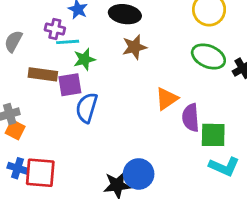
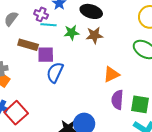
green star: (84, 59) -> (72, 33), moved
purple semicircle: (191, 118) -> (117, 100), moved
red square: (40, 173) -> (16, 113), turned 35

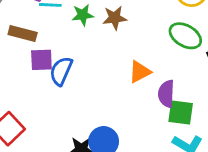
purple square: (46, 55) -> (41, 60), moved
purple semicircle: (117, 100) -> (166, 94), moved

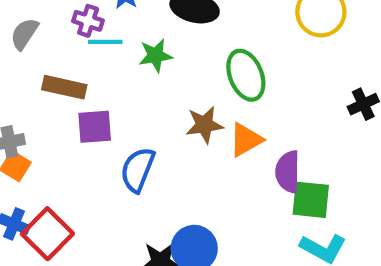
brown star: (115, 18) -> (204, 125), moved
green ellipse: (185, 36) -> (246, 75), moved, turned 40
blue semicircle: (61, 71) -> (138, 170), moved

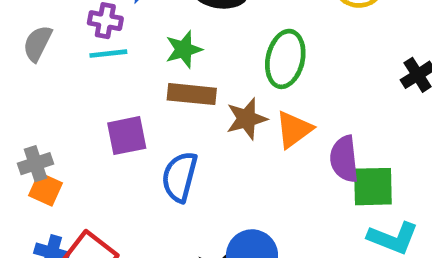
cyan line: (105, 42) -> (108, 54), moved
green ellipse: (246, 75) -> (285, 59), turned 42
brown rectangle: (64, 87) -> (192, 94), moved

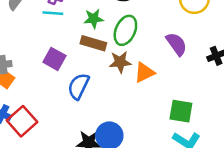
green ellipse: (285, 59) -> (125, 30), moved
purple square: (127, 136) -> (54, 59), turned 30
purple semicircle: (344, 159) -> (176, 44), moved, turned 140

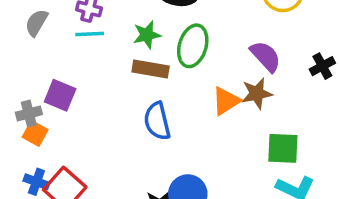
purple square: (54, 59) -> (60, 95), moved
brown star: (120, 62) -> (257, 93), moved
blue semicircle: (78, 86) -> (157, 121), moved, turned -32

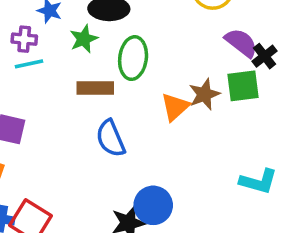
green star: (147, 35) -> (84, 39), moved
purple semicircle: (266, 56) -> (241, 43), moved
green square: (283, 148) -> (243, 86), moved

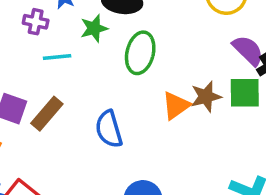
cyan line: (29, 64) -> (57, 57), moved
brown rectangle: (95, 88) -> (47, 114), moved, turned -56

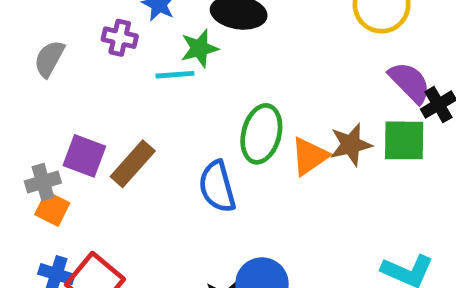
green ellipse: (140, 53) -> (261, 134), moved
cyan line: (57, 57) -> (175, 75), moved

